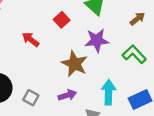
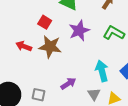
brown star: (75, 64) -> (50, 47), moved

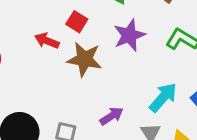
red arrow: (24, 46) -> (47, 41), moved
cyan arrow: (102, 71) -> (163, 97), turned 55

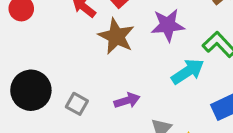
cyan arrow: (163, 97) -> (188, 72), moved

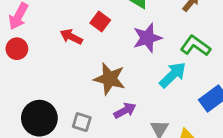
brown star: (116, 36) -> (110, 79), moved

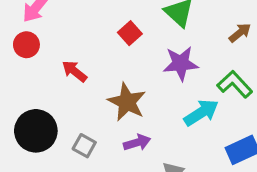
red arrow: (71, 37) -> (74, 71), moved

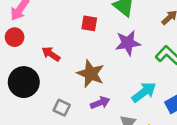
red square: (130, 33) -> (89, 23), turned -35
cyan arrow: (201, 113) -> (144, 92), moved
black circle: (36, 131) -> (24, 82), moved

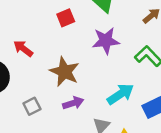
red square: (89, 23) -> (66, 18), turned -35
gray square: (62, 108) -> (32, 106), turned 35

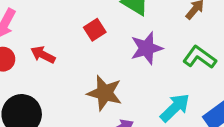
red arrow: (23, 49) -> (43, 55), moved

